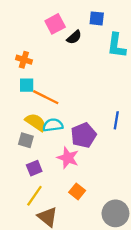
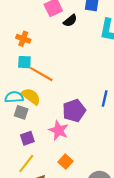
cyan semicircle: (53, 125) -> (14, 97), moved

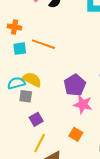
orange line: (41, 74) -> (43, 44), moved
pink star: (59, 130) -> (83, 104), moved

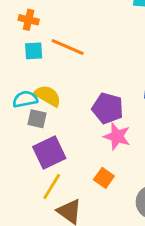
purple pentagon: (75, 85) -> (108, 108), turned -30
purple square: (36, 119) -> (49, 152), size x1.6

